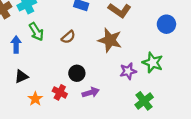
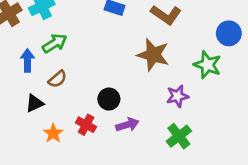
green arrow: (36, 32) -> (55, 43), turned -90
brown semicircle: (68, 37) -> (57, 79), moved
green star: (153, 63) -> (207, 65), moved
green cross: (144, 101) -> (179, 136), moved

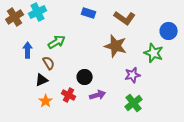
green arrow: (55, 43) -> (57, 42), moved
brown semicircle: (57, 79) -> (49, 63), turned -80
black triangle: (35, 103) -> (42, 80), moved

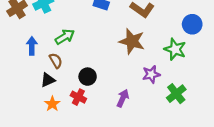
black circle: (85, 77) -> (88, 77), moved
purple arrow: (98, 95) -> (123, 98), moved, turned -49
green cross: (134, 103) -> (176, 94), moved

